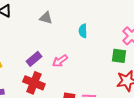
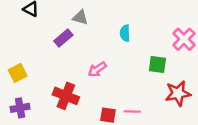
green square: (119, 56) -> (157, 64), moved
purple rectangle: (34, 59) -> (63, 38), moved

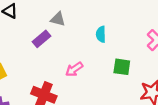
green square: (157, 64) -> (122, 67), moved

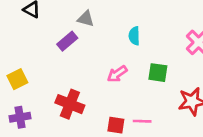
pink arrow: (74, 69) -> (117, 74), moved

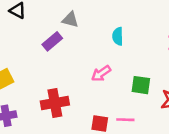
green square: (158, 73) -> (141, 85), moved
red cross: (70, 104) -> (55, 103), turned -32

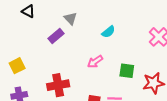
gray triangle: (70, 20) -> (70, 18), turned 32
cyan semicircle: (118, 36) -> (108, 32), turned -128

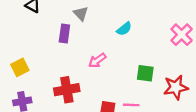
purple rectangle: (56, 36) -> (64, 33), turned -42
pink arrow: (95, 62) -> (97, 60), moved

